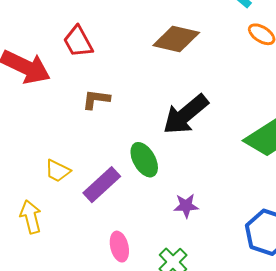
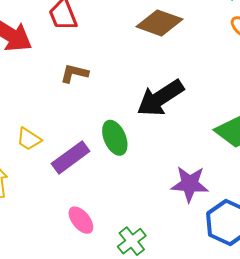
purple star: (186, 206) -> (190, 184), moved, size x1.5
pink ellipse: (119, 247) -> (81, 220), turned -32

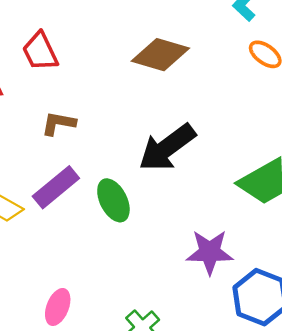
purple rectangle: (71, 157) -> (56, 187), moved
pink ellipse: (81, 220) -> (58, 307), moved, turned 64

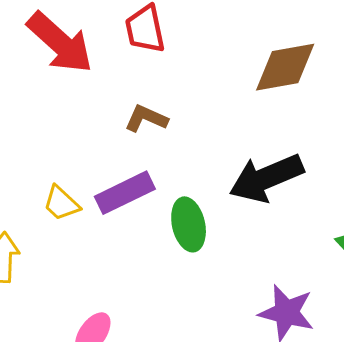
brown diamond: (160, 55) -> (285, 67), turned -40

